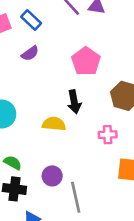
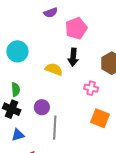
pink pentagon: (86, 61) -> (76, 28), moved
green semicircle: (13, 163) -> (16, 89), turned 40

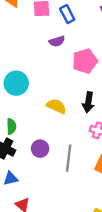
black arrow: (73, 57) -> (88, 102), moved
gray line: (55, 128) -> (69, 158), moved

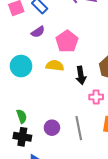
cyan circle: (16, 83) -> (21, 66), moved
yellow semicircle: (56, 106) -> (55, 66), moved

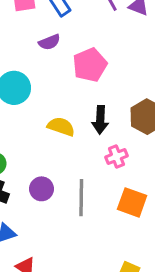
yellow semicircle: (55, 66) -> (61, 127), moved
pink cross: (96, 97) -> (116, 157), turned -32

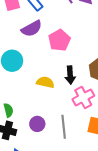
purple semicircle: (49, 42) -> (32, 29), size x1.5
pink cross: (116, 157) -> (83, 98), size x1.5

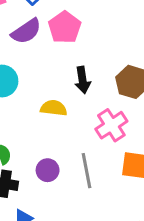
pink pentagon: (59, 40) -> (65, 27), moved
black arrow: (70, 75) -> (83, 80), moved

